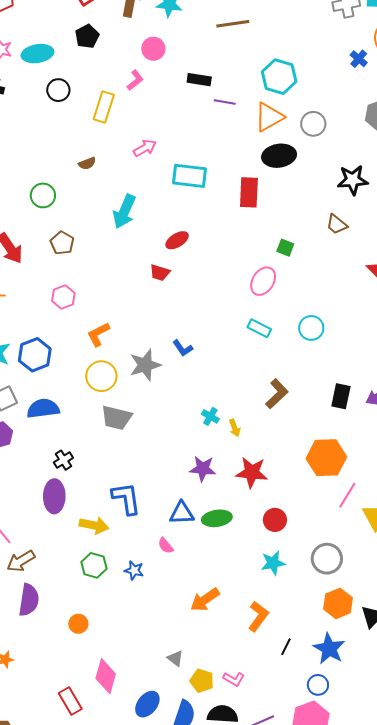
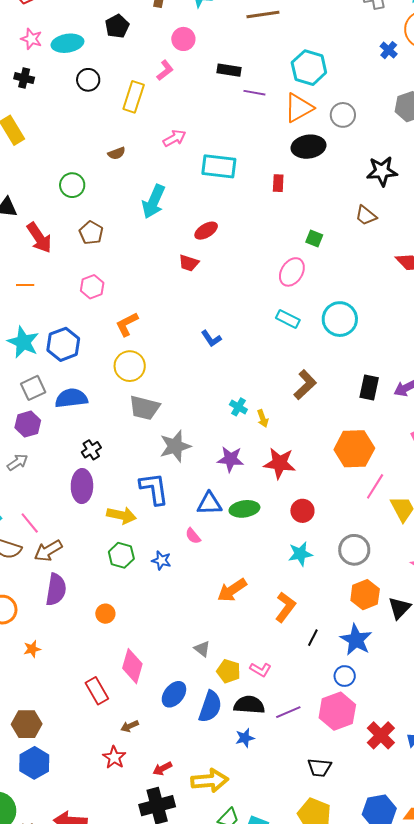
red rectangle: (249, 192) -> (278, 183), size x0.6
cyan circle: (311, 328) -> (340, 319), size x1.4
gray star: (145, 365) -> (175, 446), moved

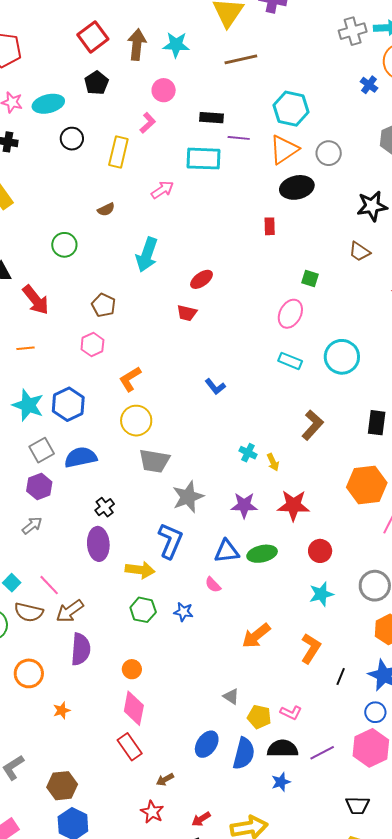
cyan rectangle: (219, 166) -> (204, 159), moved
brown pentagon: (91, 233) -> (104, 305), moved
blue L-shape: (154, 489) -> (170, 541), turned 36
pink diamond: (132, 666) -> (134, 708), moved

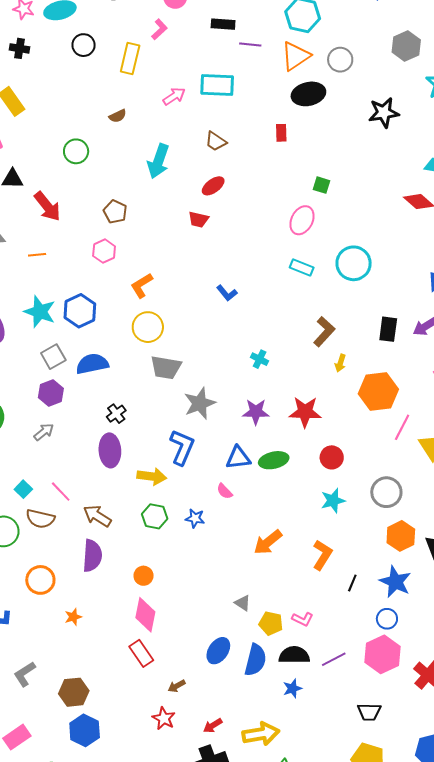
cyan rectangle: (204, 159) -> (217, 85), moved
brown trapezoid: (360, 252) -> (216, 141), moved
yellow arrow: (273, 462) -> (340, 363), moved, turned 42
brown arrow: (70, 611) -> (97, 516), moved, turned 68

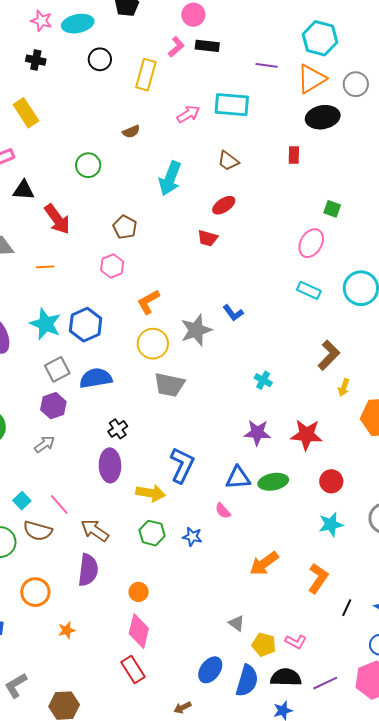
black rectangle: (223, 24) -> (207, 46), moved
gray star: (200, 403) -> (196, 330), moved
brown arrow: (177, 686) -> (182, 708), moved

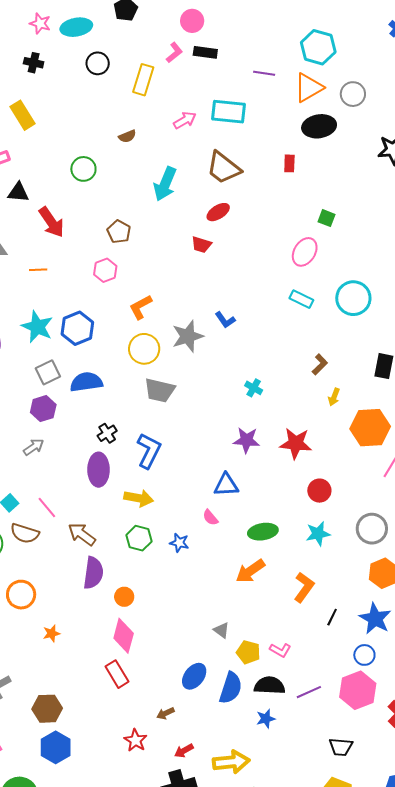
brown trapezoid: (228, 161) -> (224, 168), size x1.6
brown L-shape: (329, 355) -> (320, 364), size x0.7
blue L-shape: (182, 465) -> (149, 451), moved
green ellipse: (273, 482) -> (263, 532), moved
purple semicircle: (88, 570) -> (93, 573), moved

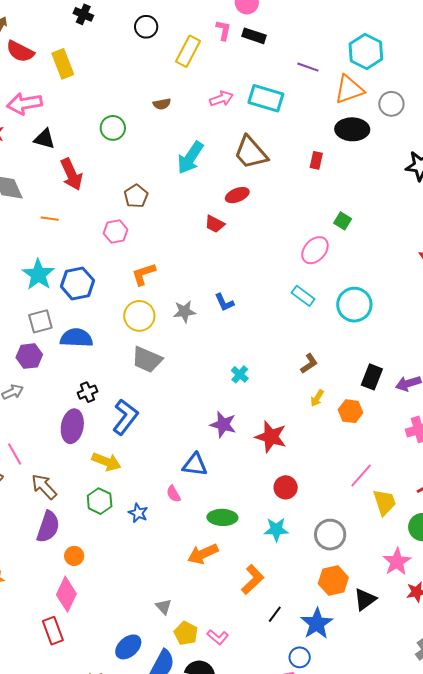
pink L-shape: (174, 53) -> (223, 30), turned -50
gray star: (188, 336) -> (184, 312), size x0.7
orange hexagon: (370, 428) -> (351, 411), moved, size x0.6

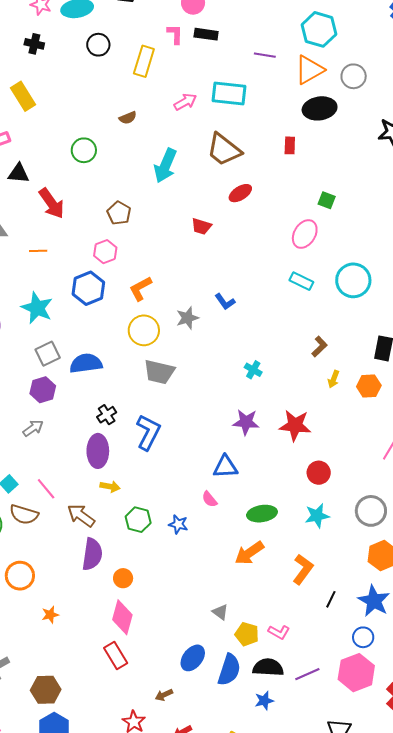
red ellipse: (237, 195) -> (240, 193), moved
blue hexagon: (77, 283) -> (88, 288), moved
yellow arrow: (106, 462) -> (110, 487), moved, size x0.7

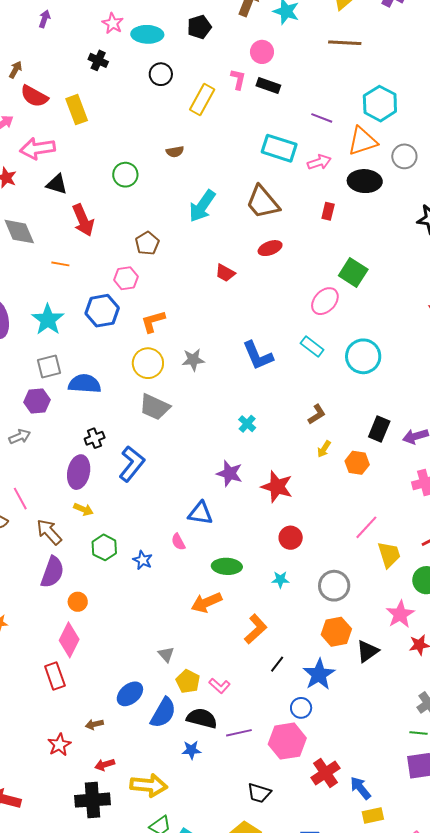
pink arrow: (185, 102) -> (319, 162), moved
green square: (327, 200) -> (353, 272), size x1.6
blue L-shape: (225, 302) -> (258, 356), moved, size x1.6
cyan star: (317, 516) -> (280, 580), size x0.7

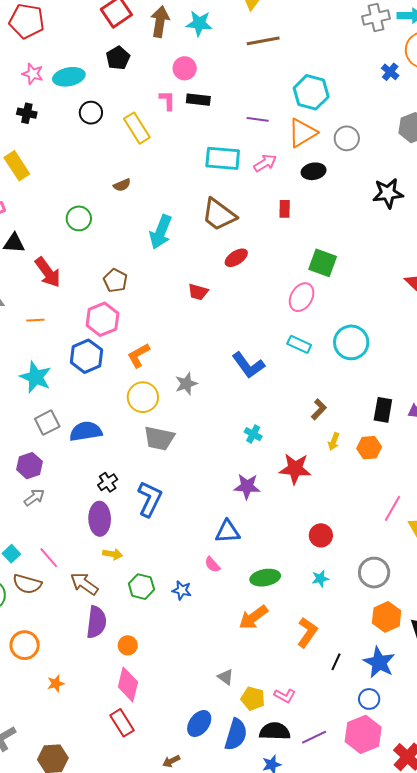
yellow rectangle: (202, 100) -> (137, 128), turned -48
black ellipse: (365, 181) -> (314, 171), size x0.7
pink hexagon: (126, 278) -> (102, 319), size x1.4
purple hexagon: (37, 401) -> (30, 466), moved
red star: (277, 487) -> (295, 469), moved

